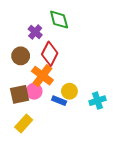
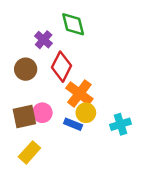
orange cross: (42, 76) -> (79, 93), moved

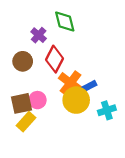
yellow circle: (86, 113) -> (76, 100), size x1.5
blue rectangle: (73, 124) -> (89, 86), moved, turned -49
yellow rectangle: (29, 152) -> (26, 122), moved

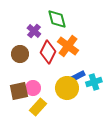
orange cross: (70, 83) -> (68, 46), moved
cyan cross: (107, 110) -> (94, 82), moved
yellow rectangle: (26, 122) -> (38, 107), moved

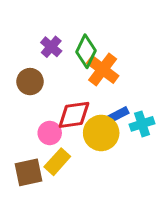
green diamond: (57, 19) -> (86, 51), moved, turned 40
red diamond: (48, 52) -> (74, 115), moved, turned 55
brown square: (19, 91) -> (29, 172), moved

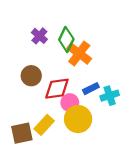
brown circle: (30, 82) -> (31, 76), moved
pink circle: (50, 133) -> (70, 103), moved
yellow circle: (101, 133) -> (78, 119), moved

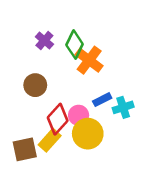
red diamond: (57, 89) -> (58, 119), moved, turned -40

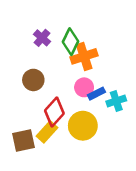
orange cross: (89, 60) -> (84, 56), turned 35
pink circle: (79, 115) -> (84, 87), moved

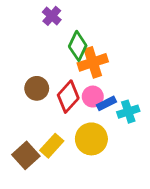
purple cross: (42, 38) -> (52, 16), moved
red diamond: (54, 112) -> (68, 97), moved
brown square: (23, 141) -> (26, 155), turned -30

